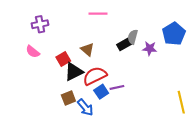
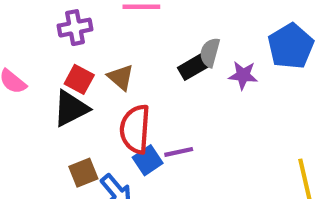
purple cross: (40, 24) -> (75, 28), moved
red square: (63, 59) -> (79, 79), moved, turned -32
black triangle: (74, 72) -> (71, 108), moved
red semicircle: (95, 76) -> (135, 129), turned -60

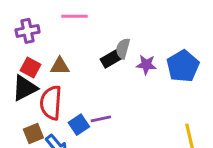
blue pentagon: (291, 46) -> (183, 66), moved
brown triangle: (121, 77) -> (60, 66), turned -42
red semicircle: (135, 129) -> (51, 103), moved

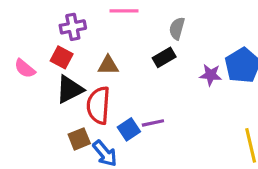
gray semicircle: (123, 48) -> (177, 28), moved
purple star: (146, 65) -> (211, 75), moved
red square: (30, 68) -> (62, 57), moved

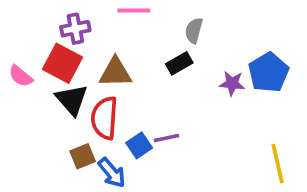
red square: (62, 57) -> (63, 63), size x1.5
brown triangle: (108, 65) -> (115, 72), size x1.4
black triangle: (70, 89) -> (72, 100), turned -44

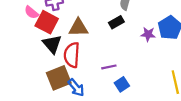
pink semicircle: (21, 76) -> (31, 12), moved
blue square: (139, 145) -> (122, 84), moved
brown square: (83, 156) -> (59, 78), size x1.6

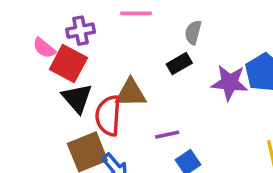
brown triangle: (78, 28) -> (131, 93), moved
purple star: (148, 34) -> (230, 83), size x1.5

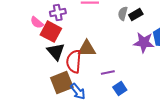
black rectangle: (179, 64) -> (136, 15), moved

